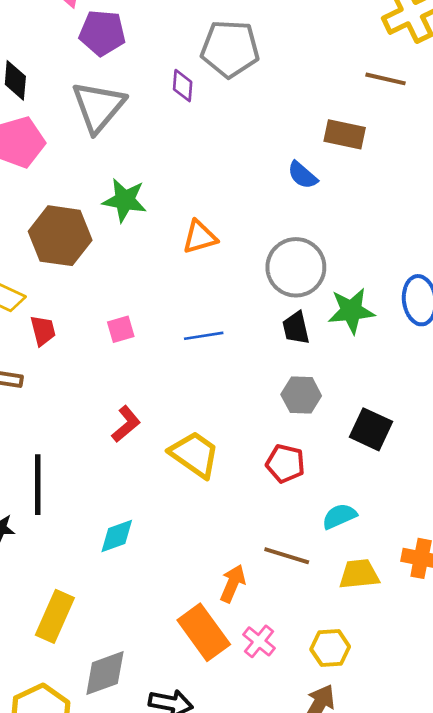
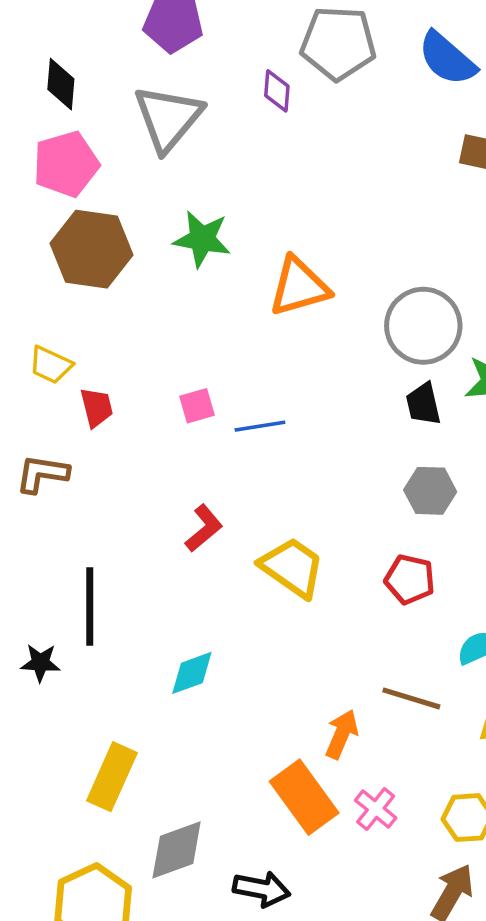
blue semicircle: (302, 175) -> (447, 59), moved, size x1.5
brown hexagon: (60, 236) -> (91, 249), moved
orange triangle: (200, 237) -> (299, 287), size x1.4
blue line: (204, 336) -> (260, 426), moved

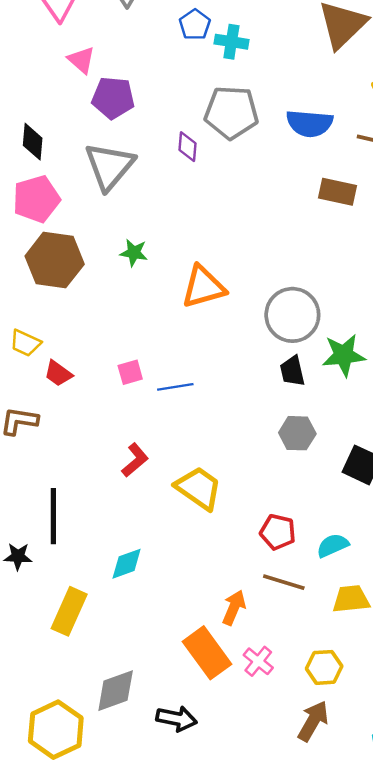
blue semicircle: (447, 59) -> (309, 123), turned -36
green star: (202, 239) -> (134, 253), size x0.7
red trapezoid: (97, 407) -> (58, 373), turned 140
red pentagon: (410, 579) -> (278, 532), moved
yellow rectangle: (112, 777) -> (69, 611), moved

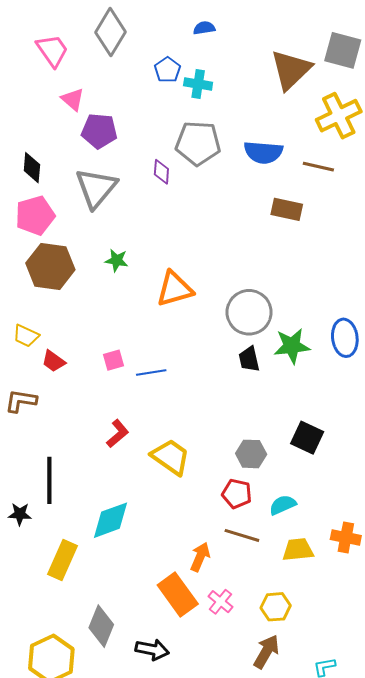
gray hexagon: (297, 433) -> (251, 454), moved
cyan diamond: (127, 564) -> (110, 520), size x1.4
gray diamond: (116, 691) -> (101, 626), turned -48

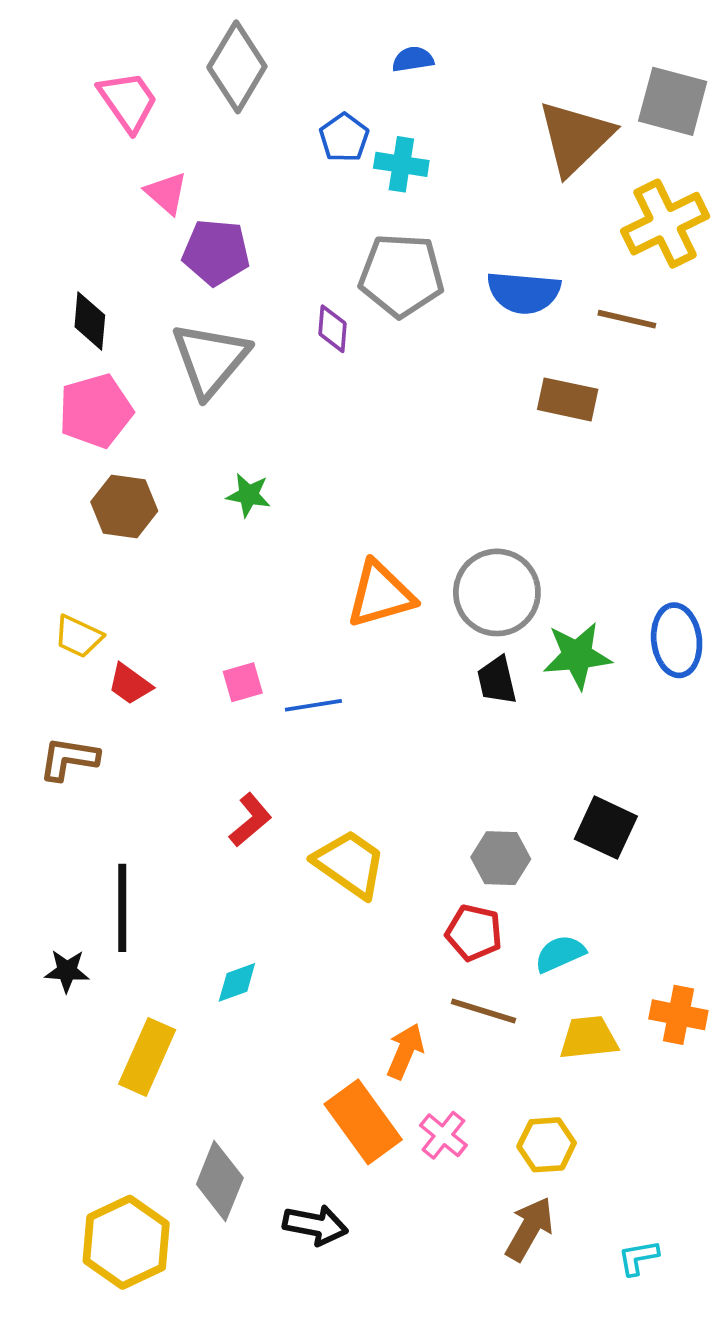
brown hexagon: (50, 266) -> (124, 506), size x0.7
orange triangle: (175, 289) -> (380, 594), moved
cyan diamond: (110, 520) -> (237, 982), size x0.6

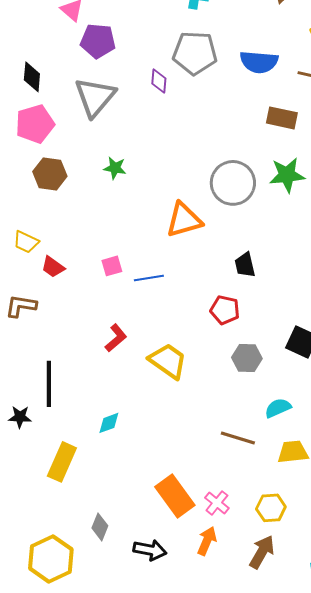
gray circle: (497, 592) -> (233, 183), moved
green star: (577, 656) -> (287, 175), moved
red pentagon: (474, 933) -> (225, 310), moved
orange arrow: (405, 1051) -> (207, 541), moved
gray diamond: (220, 1181) -> (100, 527), size x0.7

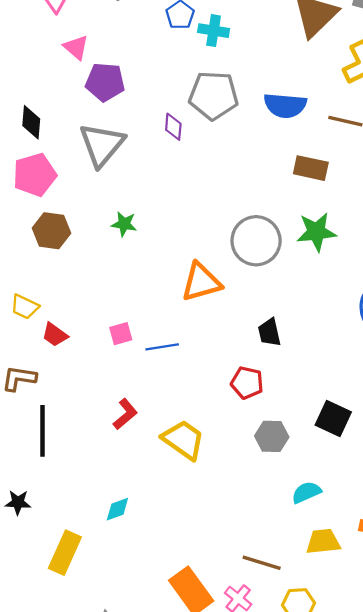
black line: (49, 384) -> (42, 431), moved
brown line: (238, 438) -> (262, 563), moved

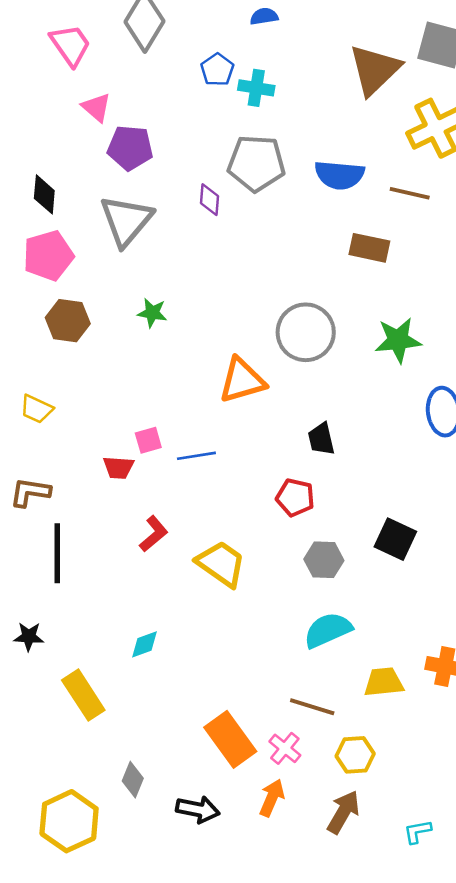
green star: (316, 232) -> (398, 340), moved
red trapezoid: (55, 335) -> (118, 468), moved, turned -32
cyan semicircle: (306, 492) -> (328, 630), moved, size x1.4
yellow rectangle: (65, 553) -> (83, 695), turned -57

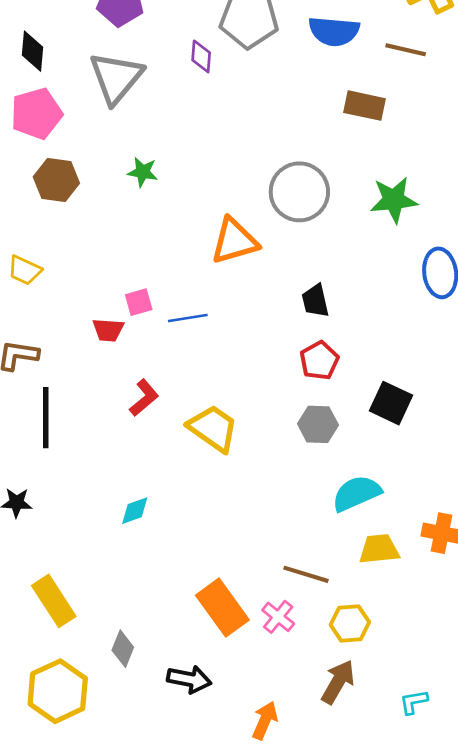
red pentagon: (295, 497) -> (319, 361), moved, turned 30
cyan semicircle: (328, 630) -> (357, 493), moved
yellow rectangle: (83, 695) -> (54, 601), moved
orange arrow: (272, 798) -> (265, 720), moved

